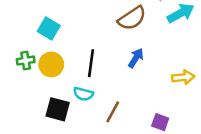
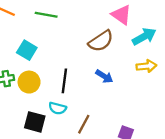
blue arrow: (136, 58) -> (104, 76), turned 90
yellow arrow: (183, 77) -> (146, 66), moved

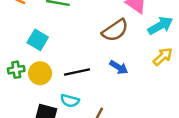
yellow arrow: (146, 66) -> (163, 57), turned -36
black line: (64, 81) -> (77, 72), turned 70

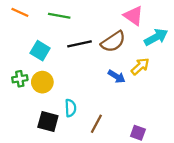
yellow arrow: (163, 57) -> (140, 66), moved
black line: (77, 72) -> (79, 44), moved
cyan semicircle: (70, 101) -> (70, 108), turned -108

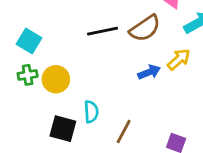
cyan square: (40, 51) -> (29, 41), moved
blue arrow: (117, 76) -> (149, 72), turned -54

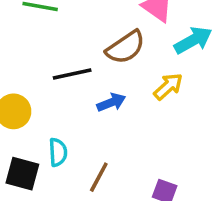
black line: (103, 31) -> (72, 74), moved
blue arrow: (149, 72) -> (111, 102), moved

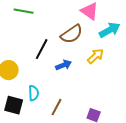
black line: (72, 74) -> (42, 49), turned -50

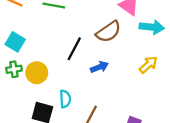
cyan arrow: (110, 30) -> (152, 27), turned 35
yellow arrow: (96, 56) -> (148, 65), moved

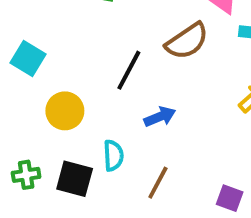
blue arrow: (99, 67) -> (160, 117), moved
green cross: (14, 69) -> (26, 175), moved

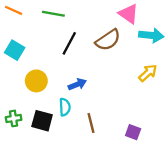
black line: (129, 70) -> (69, 43), moved
blue arrow: (160, 117) -> (77, 84), moved
brown line: (158, 183) -> (91, 123), turned -42

